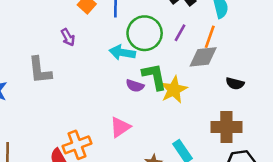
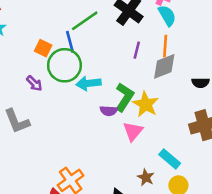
green circle: (145, 33) -> (64, 65), moved
green L-shape: (154, 77) -> (124, 97), turned 60
pink triangle: (120, 127) -> (133, 131), moved

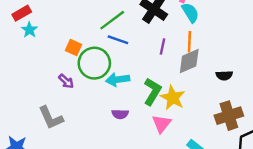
blue line: (70, 42) -> (118, 40), moved, turned -54
purple semicircle: (109, 111) -> (120, 114), moved

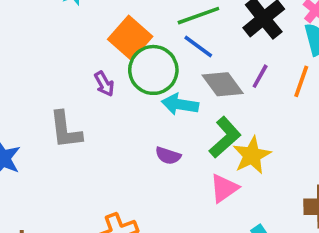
orange square: (74, 47) -> (130, 38), size x1.6
gray diamond: (189, 61) -> (223, 84), moved, turned 60

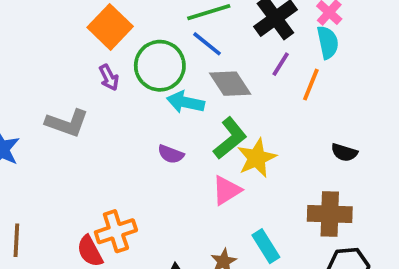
orange square: (130, 38) -> (110, 27), moved
purple line: (260, 76) -> (281, 64), moved
gray L-shape: (66, 130) -> (67, 123), turned -66

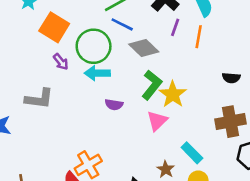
cyan arrow: (185, 102) -> (97, 73), moved

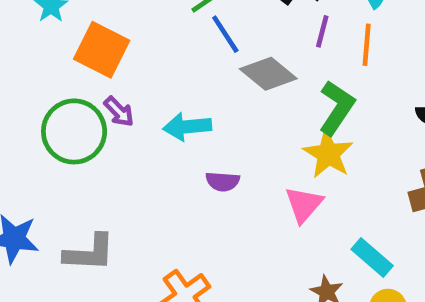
blue line: (122, 24) -> (225, 34), turned 35
green circle: (94, 46) -> (74, 131), moved
green L-shape: (152, 85) -> (337, 108), moved
gray L-shape: (39, 99) -> (89, 253), moved

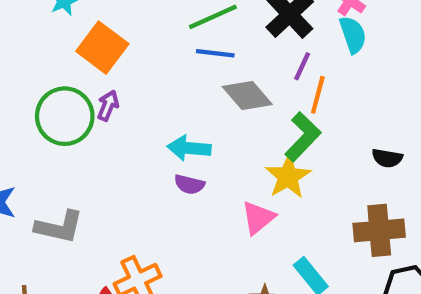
blue line: (225, 34) -> (215, 53), turned -60
orange line: (367, 45) -> (318, 95), moved
purple arrow: (119, 112) -> (108, 106), turned -124
cyan arrow: (187, 127) -> (189, 148), moved

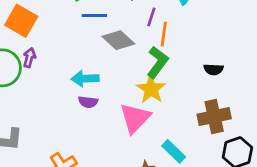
pink triangle: (258, 218) -> (135, 118), size x1.4

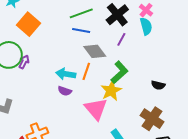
orange line: (164, 34) -> (86, 71), moved
purple arrow: (29, 58) -> (24, 62), moved
brown cross: (214, 117) -> (152, 119), turned 35
pink triangle: (135, 118) -> (96, 109), turned -35

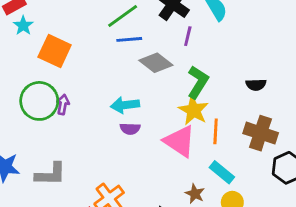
orange line: (86, 71) -> (216, 131), moved

